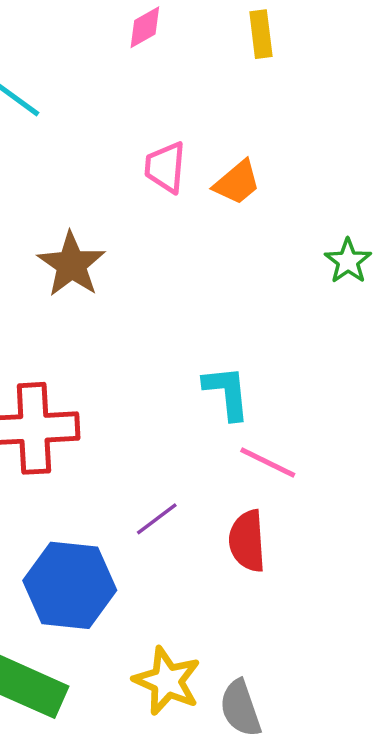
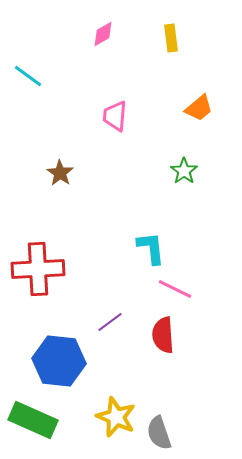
orange trapezoid: (237, 183) -> (199, 108), moved
green star: (348, 261) -> (184, 171), moved
brown star: (71, 264) -> (60, 173), size x0.7

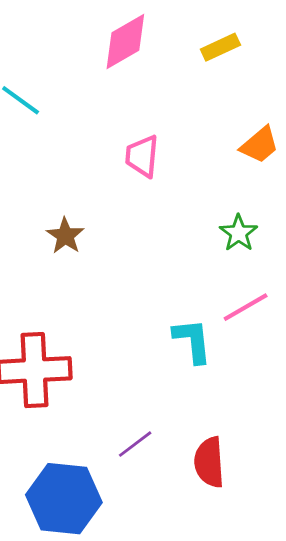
pink diamond: (103, 34) -> (125, 42), size x1.6
yellow rectangle: (171, 38) -> (220, 47), turned 72
pink line: (175, 289) -> (246, 307), moved, turned -56

